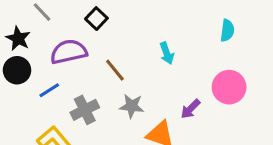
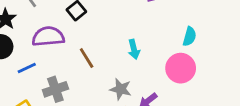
pink circle: (229, 87) -> (181, 68), moved
gray star: (132, 106) -> (121, 89), moved

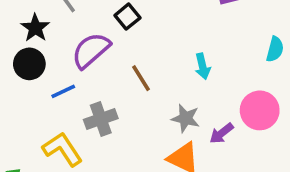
purple semicircle: (48, 36) -> (91, 50), turned -36
pink circle: (181, 68) -> (260, 110), moved

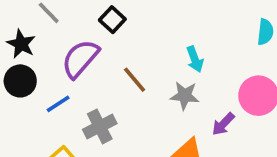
gray star: (186, 118) -> (185, 96), moved

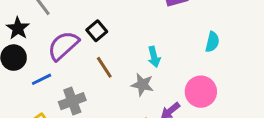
black square: (112, 20) -> (97, 31), moved

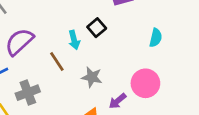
black square: (97, 31) -> (97, 28), moved
cyan arrow: (154, 57) -> (74, 40), moved

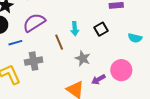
black square: (97, 28) -> (101, 29), moved
cyan semicircle: (156, 38) -> (135, 38), turned 80

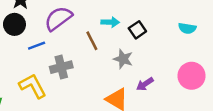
cyan arrow: (75, 29) -> (110, 22), turned -80
black square: (101, 29) -> (137, 30), moved
pink circle: (121, 70) -> (192, 76), moved

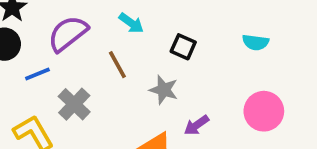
cyan arrow: (110, 22) -> (131, 23), moved, turned 36
black square: (137, 30) -> (183, 47), turned -30
gray cross: (61, 67) -> (74, 104), turned -30

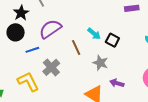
cyan arrow: (131, 23) -> (94, 34), moved
purple arrow: (196, 125) -> (117, 83), turned 48

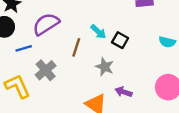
brown line: (76, 47) -> (76, 47), turned 42

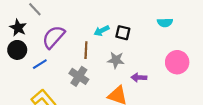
cyan arrow: (98, 32) -> (102, 31), turned 128
gray cross: (46, 70) -> (79, 76), moved

